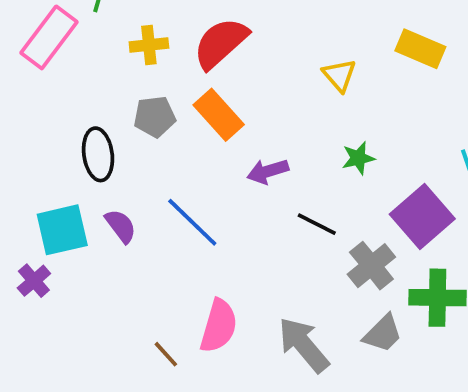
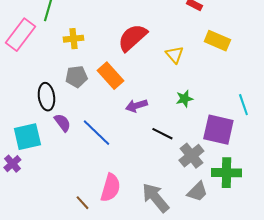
red semicircle: (221, 43) -> (132, 38), moved
purple square: (422, 217) -> (218, 130), turned -36
purple semicircle: (121, 226) -> (62, 123), moved

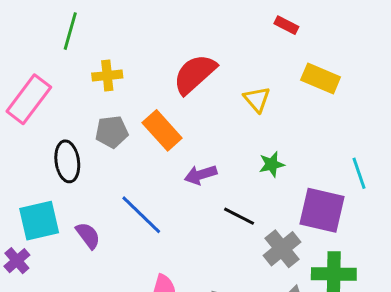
pink rectangle: (20, 35) -> (29, 99), moved
purple semicircle: (62, 123) -> (88, 235), moved

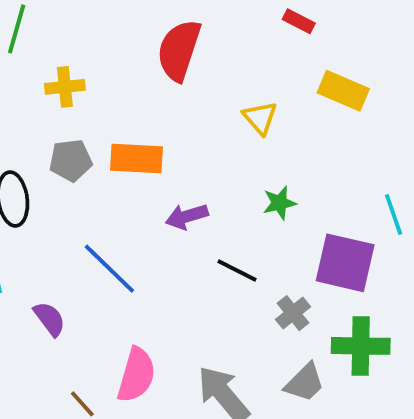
red semicircle: (195, 74) -> (179, 50), moved, turned -30
orange rectangle: (162, 130) -> (136, 158), turned -45
purple semicircle: (88, 235) -> (49, 319), moved
gray cross: (282, 249) -> (293, 313), size x0.7

